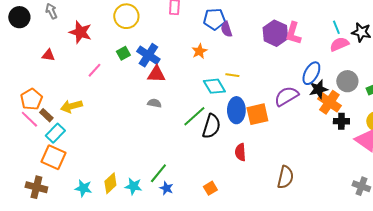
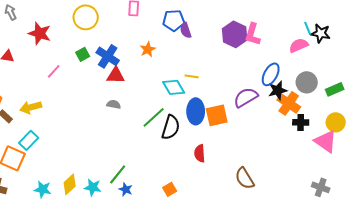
cyan line: (336, 27) -> (308, 28), moved
orange star: (199, 51) -> (148, 49), moved
cyan rectangle: (55, 133) -> (29, 140), moved
brown semicircle: (285, 177) -> (245, 178), turned 135

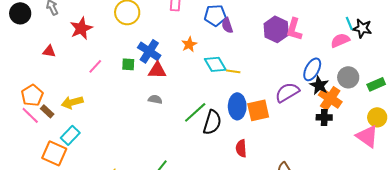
red star: (40, 33) -> (81, 28), turned 30
green square: (83, 54) -> (128, 64), moved, turned 32
cyan diamond: (174, 87) -> (215, 64), moved
black star: (278, 90) -> (319, 85), turned -30
black cross: (301, 122) -> (324, 117), moved

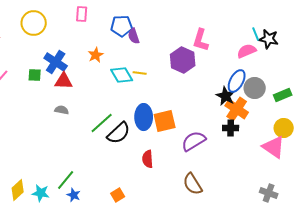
purple hexagon: (276, 29) -> (183, 60), moved
blue ellipse: (312, 69) -> (237, 81), moved
yellow line: (233, 71) -> (140, 73), moved
purple semicircle: (287, 92) -> (194, 141), moved
black semicircle: (212, 122) -> (119, 133), turned 30

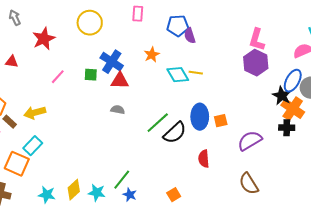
purple hexagon: (183, 60) -> (256, 63), moved
orange square: (165, 121) -> (221, 121), size x0.6

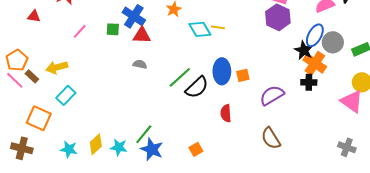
cyan rectangle: (33, 146) -> (66, 95), moved
blue star: (130, 195) -> (152, 149), size x1.6

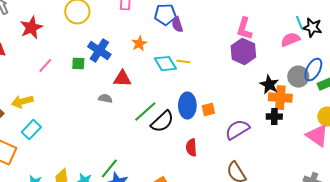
red triangle: (142, 35) -> (122, 79), moved
blue ellipse: (315, 35) -> (313, 70), moved
orange cross: (315, 63) -> (280, 98), turned -30

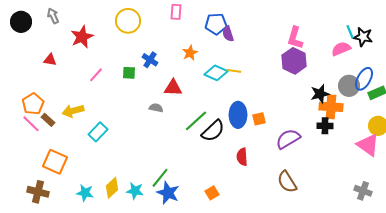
blue cross: (99, 51) -> (150, 60), size x0.7
cyan diamond: (165, 64) -> (216, 73), turned -35
black star: (269, 85) -> (320, 94), turned 30
cyan rectangle: (31, 130) -> (98, 132), moved

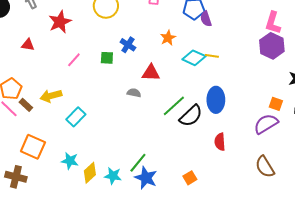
orange square: (259, 119) -> (276, 104), moved, turned 32
cyan star: (85, 193) -> (70, 161), moved

